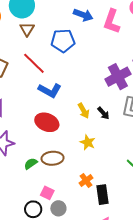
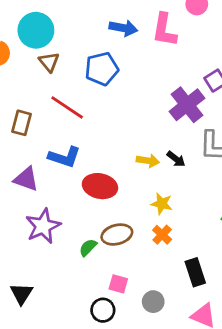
blue L-shape: (50, 90) -> (64, 157), moved
yellow arrow: (84, 111) -> (148, 161), turned -42
orange cross: (86, 180) -> (162, 235), moved
gray circle: (58, 208) -> (153, 302), moved

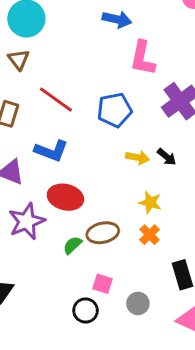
pink L-shape: (164, 30) -> (143, 58), moved
brown triangle: (49, 62) -> (19, 60), moved
blue pentagon: (102, 69) -> (115, 110), moved
red ellipse: (100, 186) -> (65, 197), moved

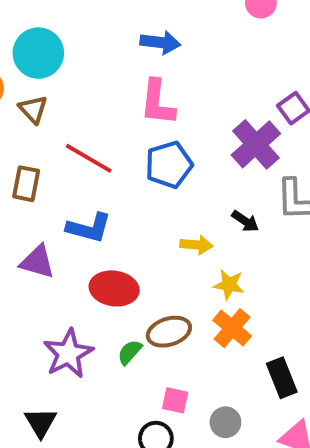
pink L-shape: (143, 58) -> (158, 102), moved
yellow arrow: (138, 158) -> (196, 245), moved
purple star: (27, 221) -> (68, 354), moved
orange cross: (150, 235) -> (232, 328), size x1.4

